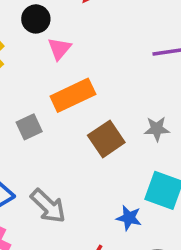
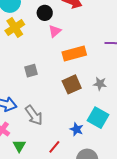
orange rectangle: (73, 95) -> (74, 54), moved

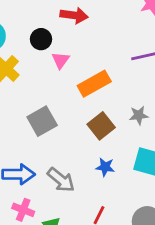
gray square: (31, 71) -> (42, 121), size x1.5
blue star: (77, 129) -> (105, 167), moved

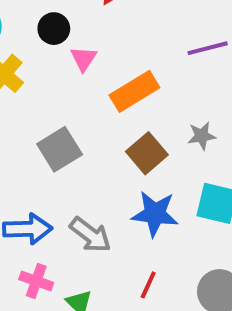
blue star: (105, 167) -> (155, 214), size x1.6

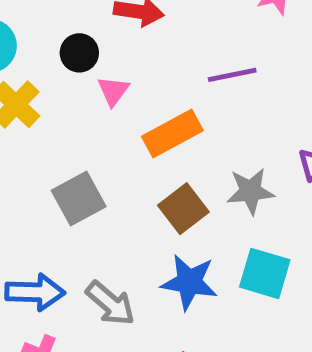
purple line: (208, 48) -> (232, 75), moved
gray star: (202, 136) -> (250, 191), size x1.4

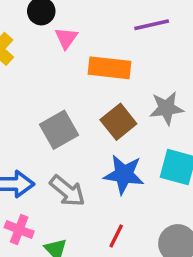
orange rectangle: (172, 134) -> (109, 68), turned 36
gray square: (79, 198) -> (59, 130), moved

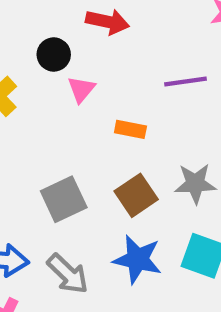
orange rectangle: (109, 68) -> (130, 129), size x0.6

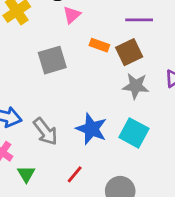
brown square: (136, 195) -> (129, 52), moved
gray square: (64, 199) -> (52, 60), moved

